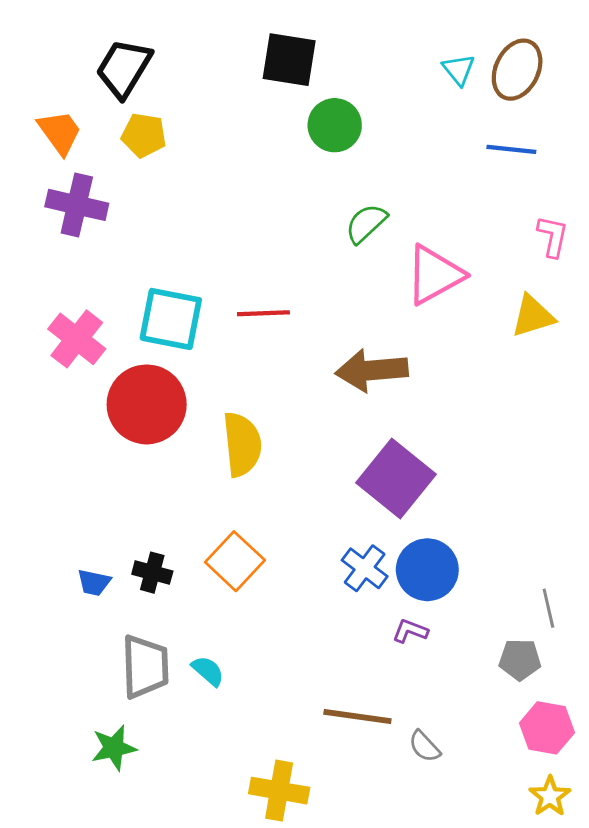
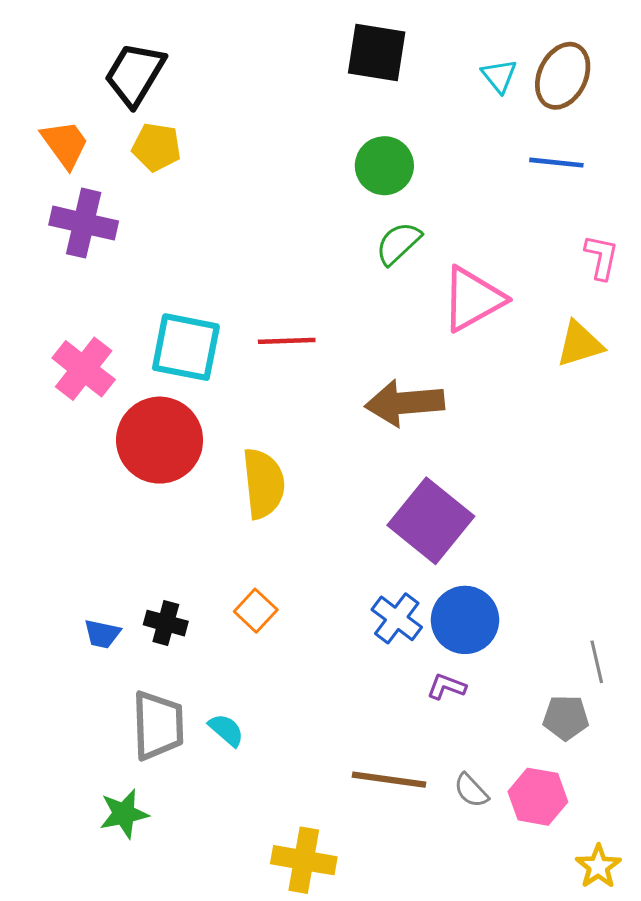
black square: (289, 60) -> (377, 53), moved
green circle: (335, 125) -> (384, 166), moved
orange square: (235, 561) -> (256, 611), size x0.7
pink hexagon: (547, 728) -> (538, 797), moved
gray semicircle: (424, 746) -> (471, 790), moved

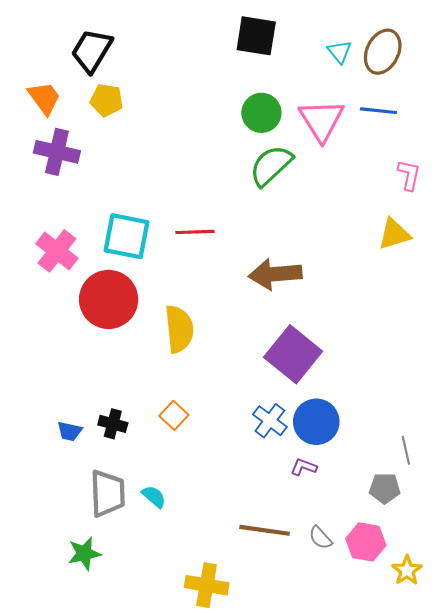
green semicircle: (398, 243) -> (271, 166), size x1.4
pink triangle: (473, 299) -> (322, 120), moved, turned -33
yellow star: (598, 866) -> (407, 570), moved

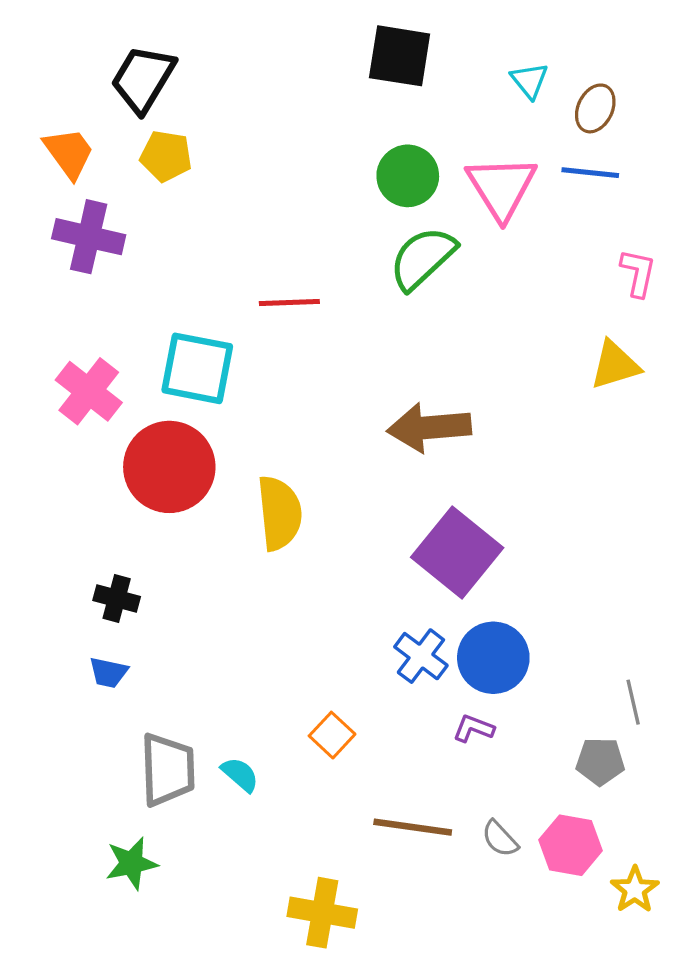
brown ellipse: (383, 52) -> (595, 108), moved, size x0.7
red line: (195, 232) -> (289, 302), moved
orange square: (174, 415) -> (332, 735), moved
black cross: (113, 424) -> (117, 599), moved

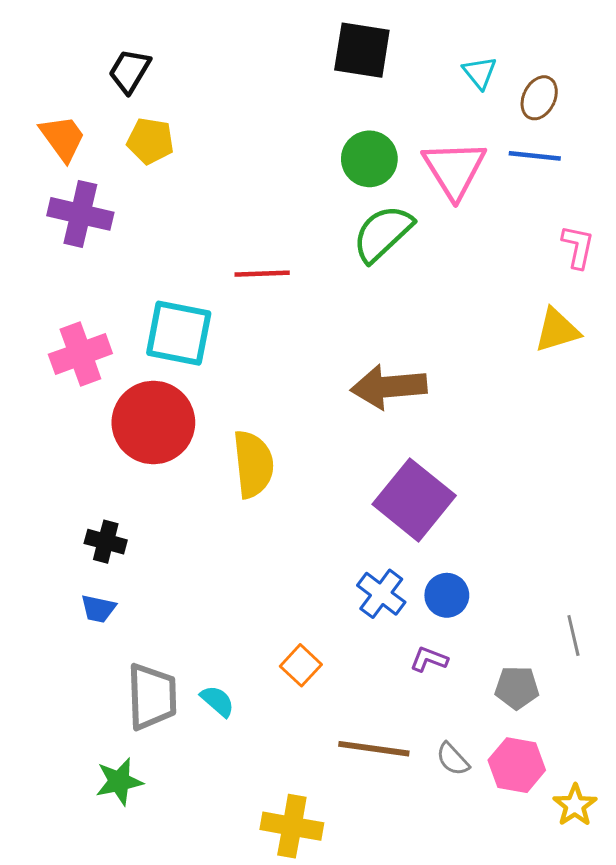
black trapezoid: (143, 79) -> (130, 71), size x0.7
pink cross: (89, 391) -> (80, 354), turned 32
blue circle: (493, 658) -> (447, 595), size x0.7
gray pentagon: (600, 761) -> (517, 688), moved

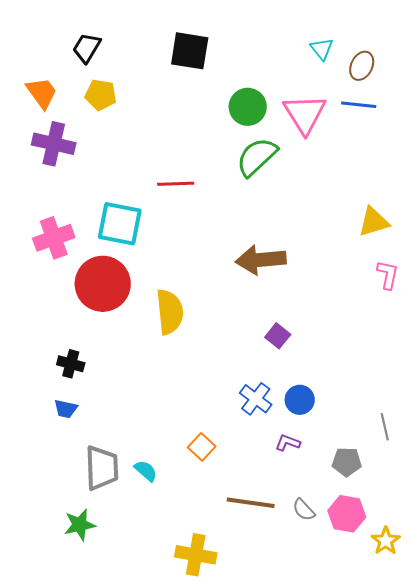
black square: (362, 50) -> (190, 51), moved
pink L-shape: (578, 247) -> (388, 275), moved
purple square: (414, 500) -> (278, 336), size x0.5

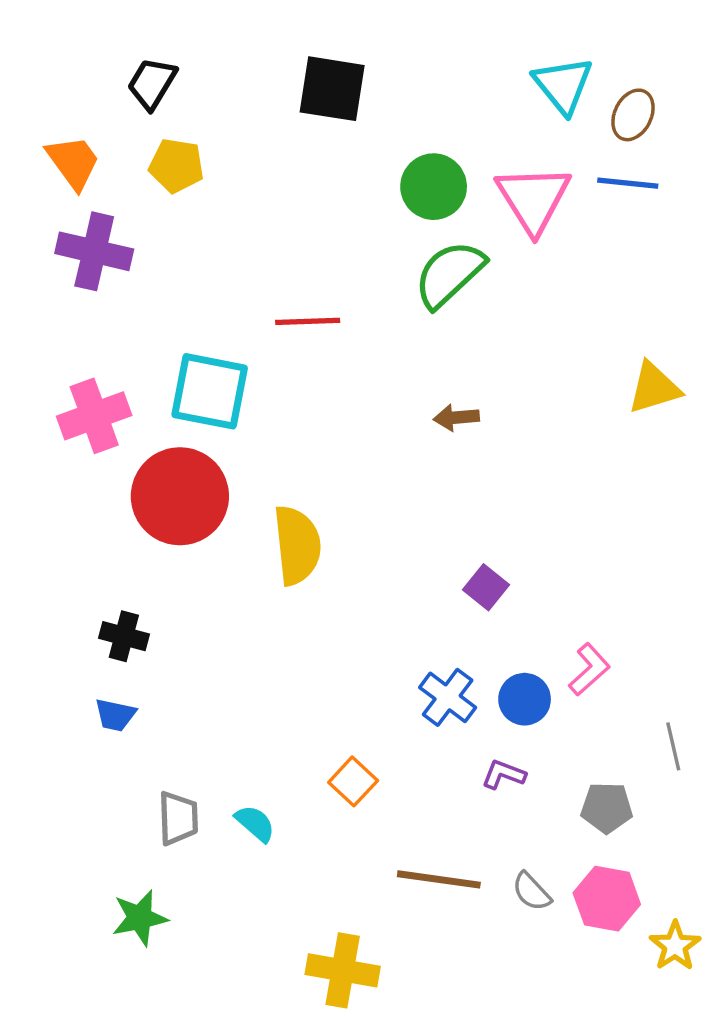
cyan triangle: (322, 49) -> (563, 85), size x1.5
brown arrow: (261, 260) -> (456, 418), moved, size x0.5
pink L-shape: (388, 275) -> (589, 669), moved, turned 36
gray trapezoid: (102, 468) -> (178, 818), size x0.7

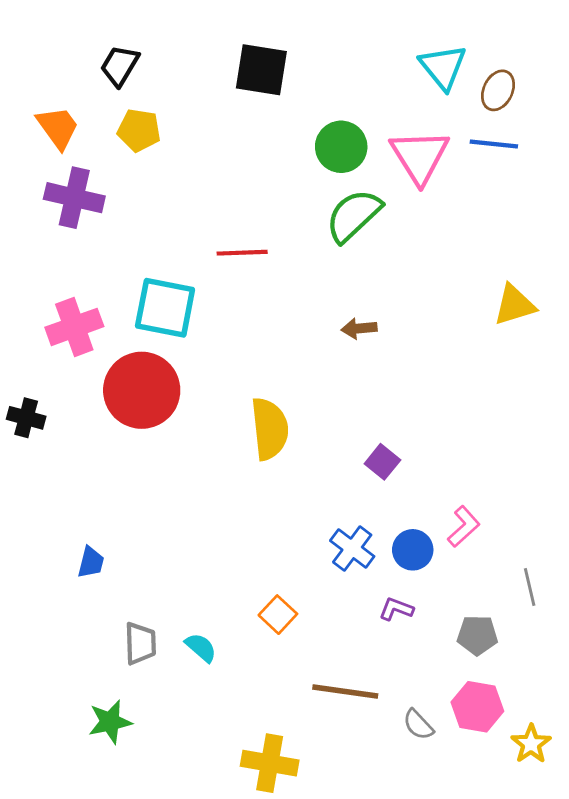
yellow semicircle: (297, 545) -> (270, 429), moved
black cross: (124, 636) -> (26, 418), moved
blue trapezoid: (115, 715) -> (91, 562), turned -88
gray semicircle: (532, 892) -> (418, 725), moved

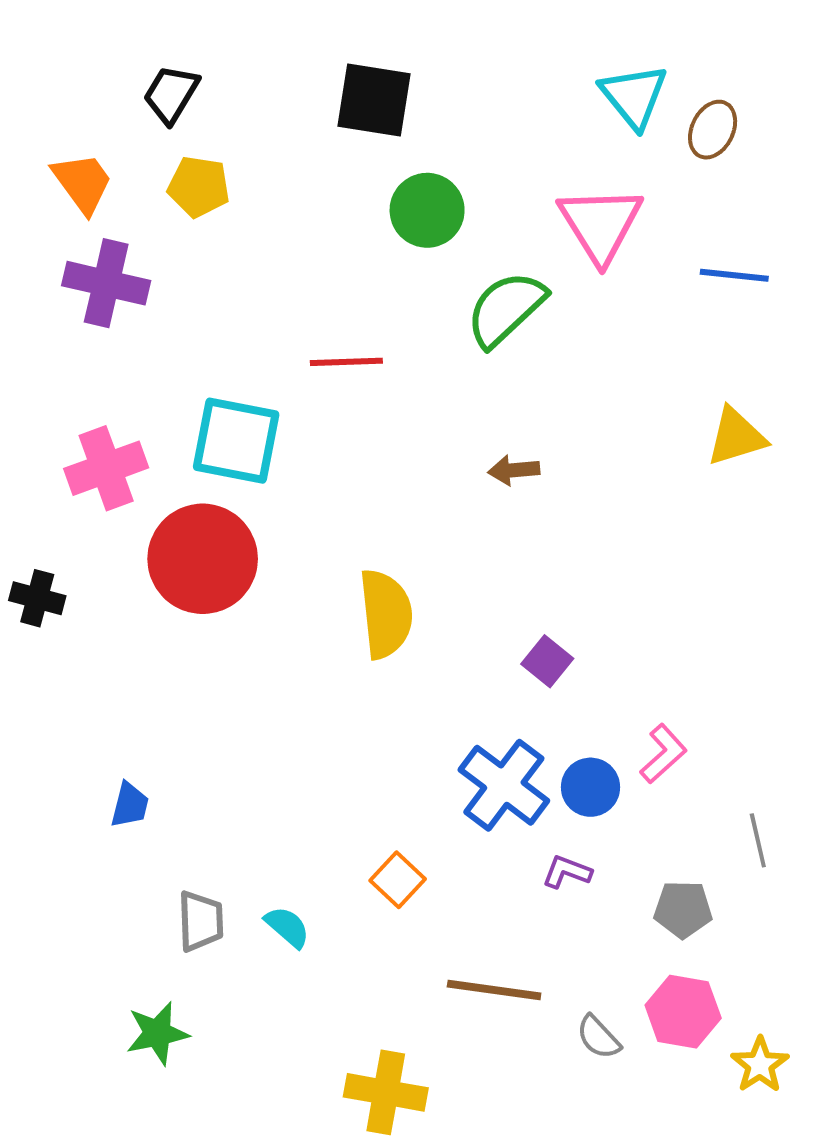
blue line: (494, 144) -> (734, 275), moved
green circle: (341, 147) -> (427, 210), moved
blue cross: (352, 548) -> (504, 785), size x1.4

